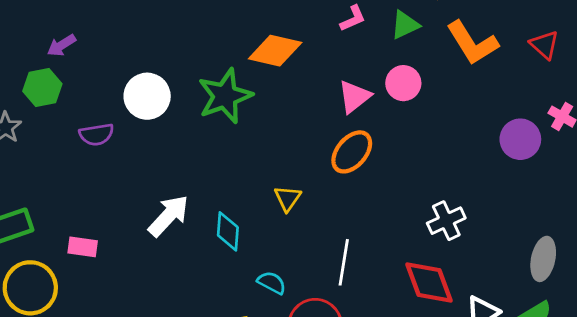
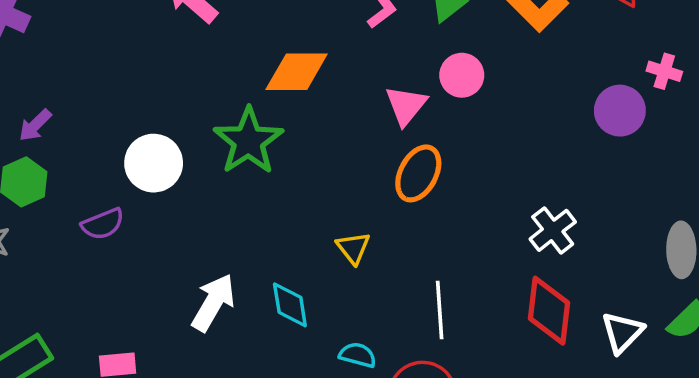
red diamond: (429, 282) -> (549, 311), turned 40

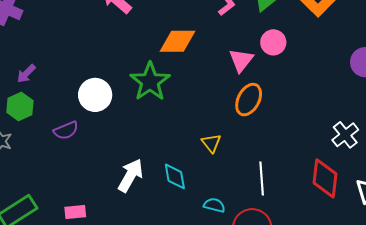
white cross: (553, 230) -> (345, 135), moved

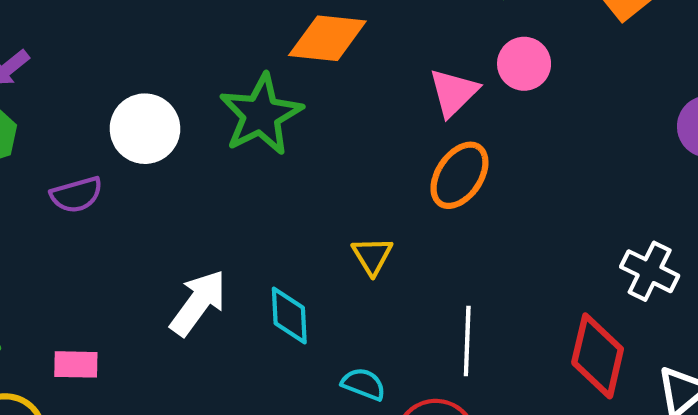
white cross: (345, 135) -> (650, 271), turned -32

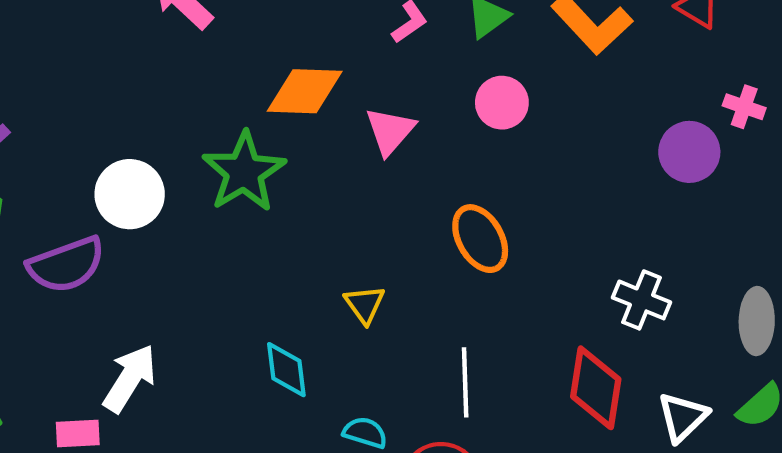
pink triangle: (454, 92) -> (390, 131), moved
orange ellipse: (459, 175) -> (480, 239), moved, turned -60
purple semicircle: (76, 195) -> (66, 265), size x1.5
white arrow: (198, 303) -> (130, 378), moved

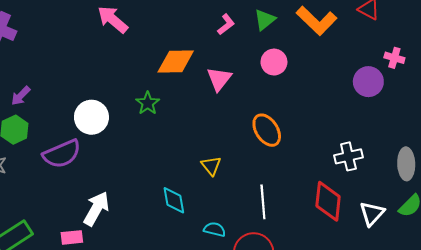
green star: (244, 172) -> (148, 103), size x0.6
white cross: (642, 300) -> (348, 156), turned -32

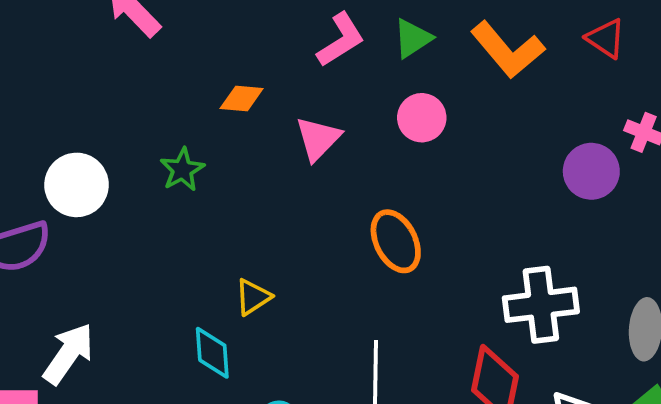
pink L-shape: (226, 24) -> (341, 40), size x1.4
orange diamond: (176, 62) -> (242, 98), size x0.6
white cross: (348, 156) -> (541, 305), size x1.4
yellow triangle: (211, 166) -> (253, 297), moved, turned 30

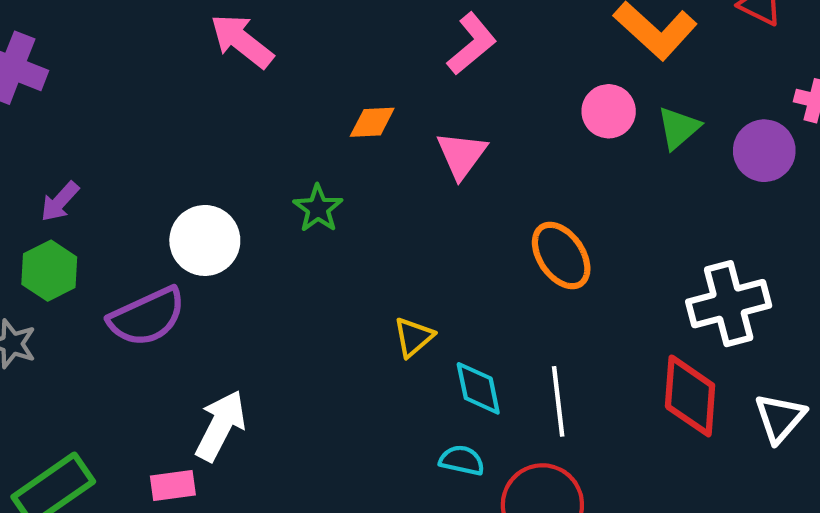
green triangle: (413, 38) -> (679, 128), moved
pink circle: (422, 118) -> (609, 111), moved
cyan diamond: (212, 353) -> (478, 388), moved

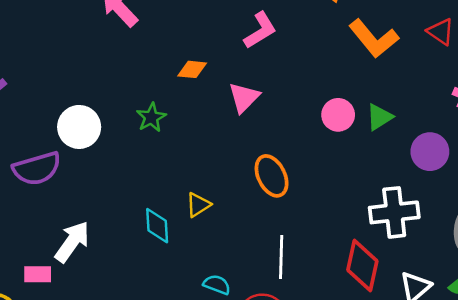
pink circle: (609, 111) -> (338, 115), moved
green triangle: (679, 128) -> (379, 117), moved
purple circle: (764, 151) -> (430, 152), moved
orange ellipse: (561, 255) -> (272, 176), moved
cyan diamond: (478, 388) -> (157, 226), moved

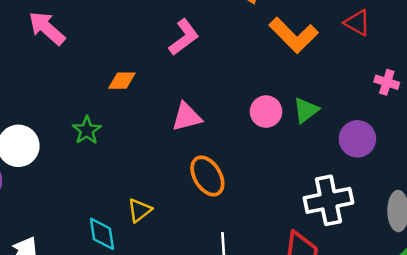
pink triangle: (244, 97) -> (187, 117), moved, turned 36

